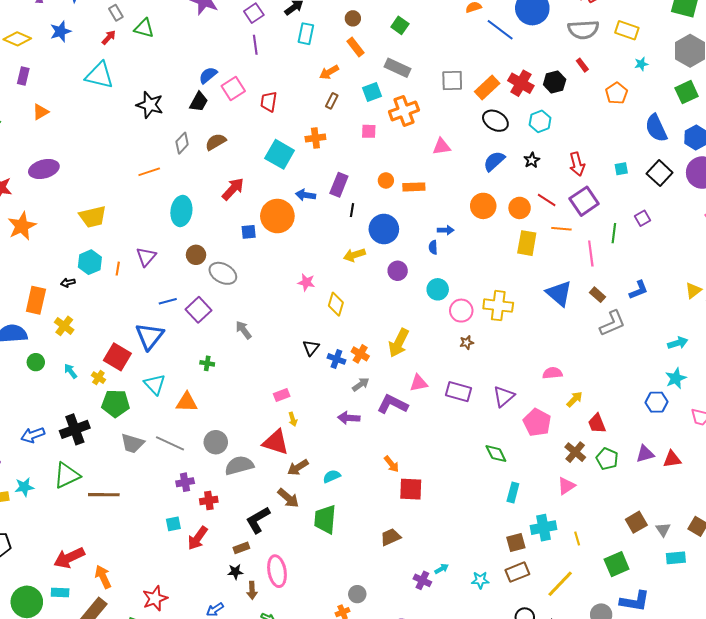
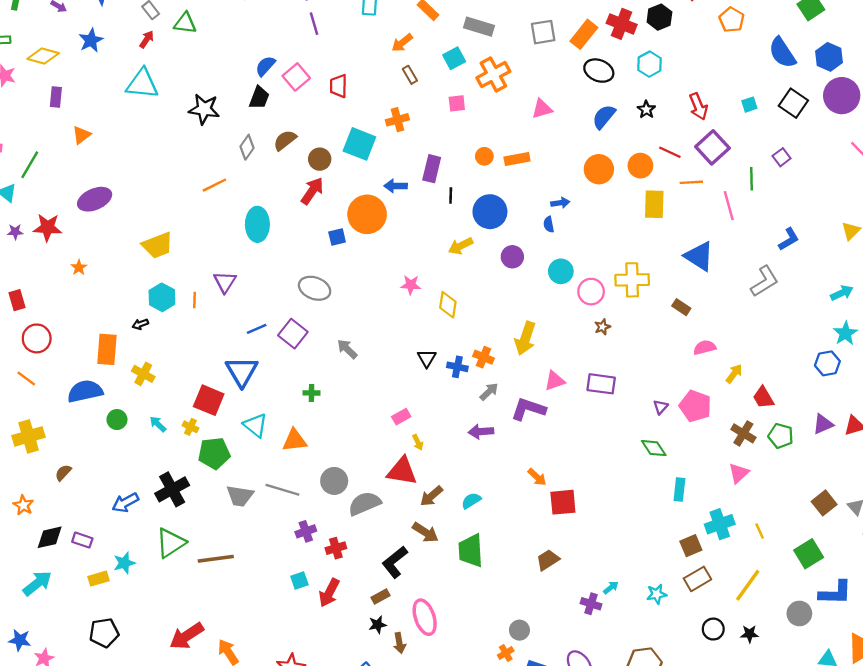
brown rectangle: (332, 101) -> (410, 75), turned -49
orange star: (22, 226) -> (79, 267), size x0.5
brown circle: (196, 255) -> (320, 159), moved
brown rectangle: (598, 295) -> (681, 307), moved
purple triangle: (504, 396) -> (661, 407), moved, size x0.6

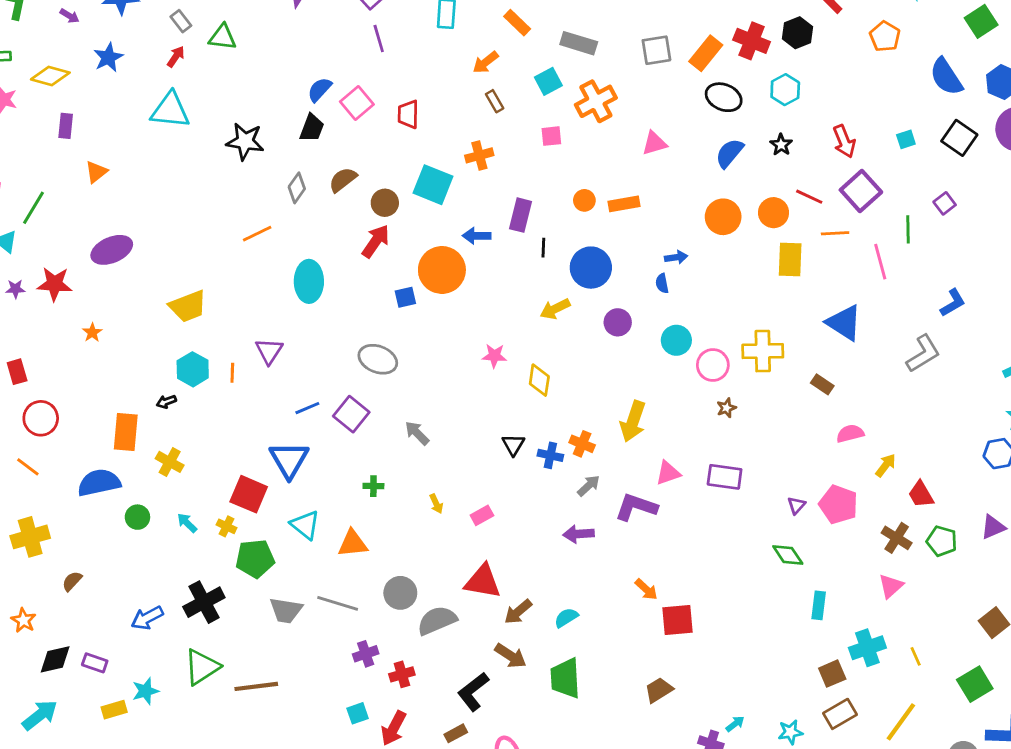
yellow arrow: (418, 442) -> (436, 504), moved

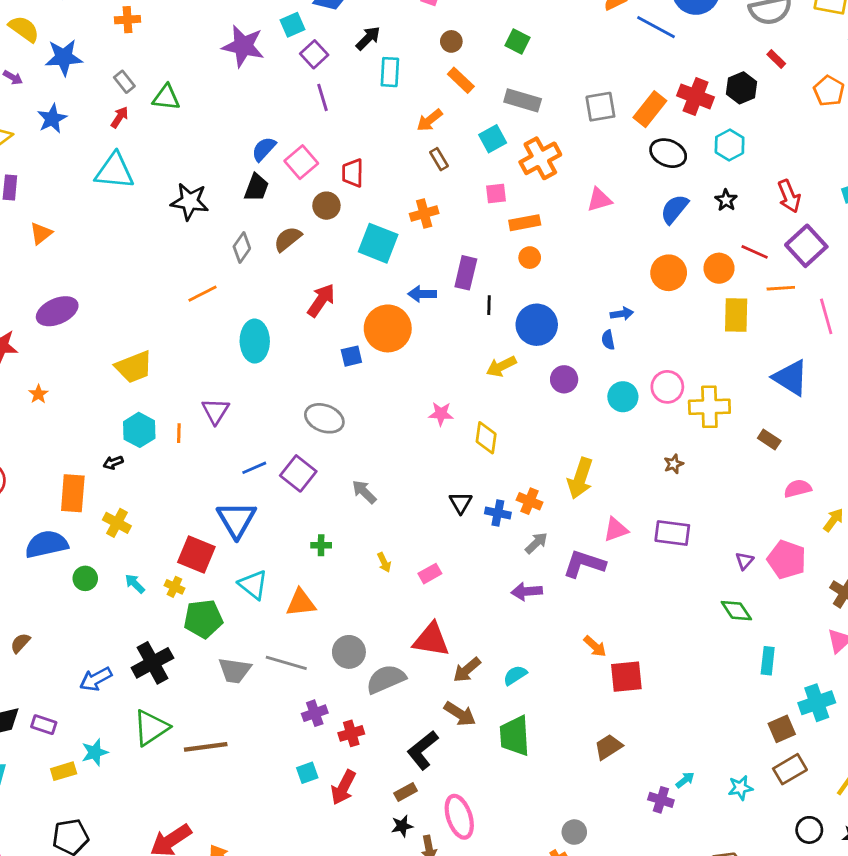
brown circle: (385, 203) -> (326, 206), moved
orange rectangle: (624, 204) -> (525, 223), moved
pink circle: (713, 365) -> (667, 387), moved

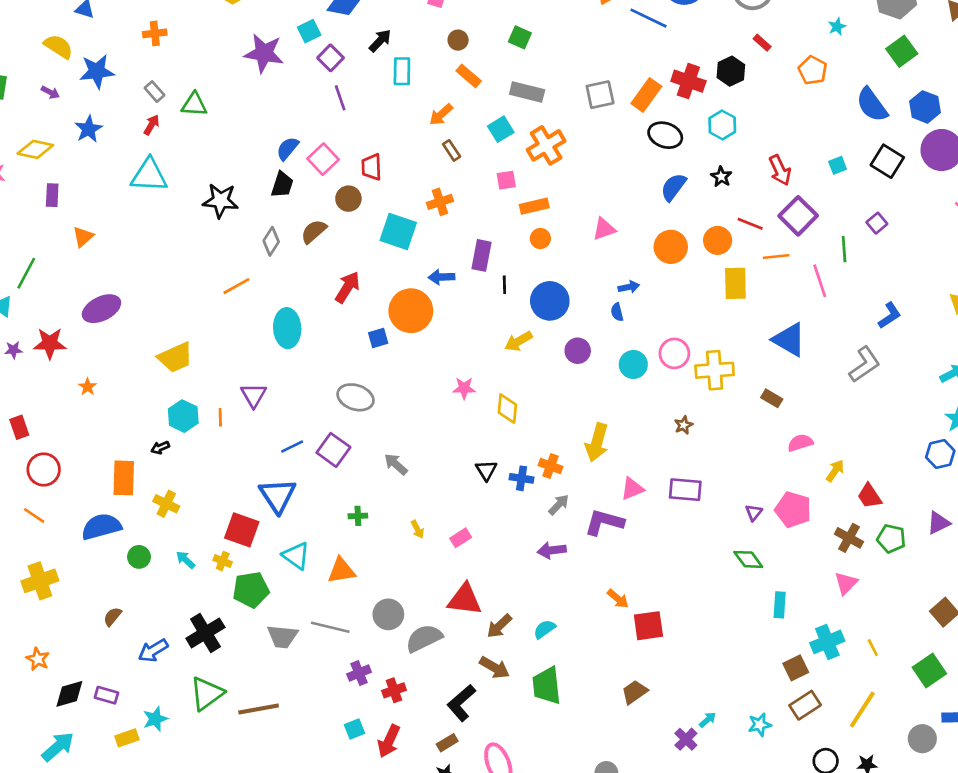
pink triangle: (599, 200) -> (604, 229), moved
brown semicircle: (20, 643) -> (112, 617), moved
purple cross: (661, 800) -> (686, 739), turned 30

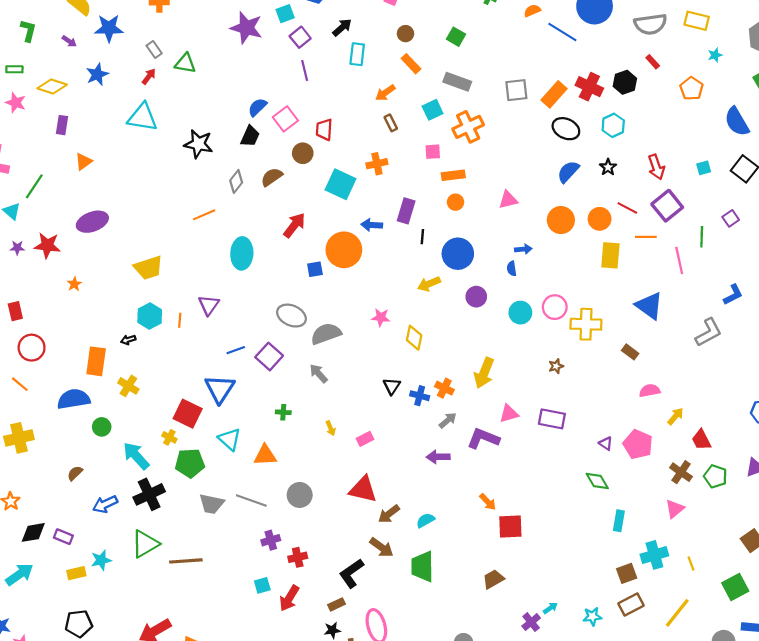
purple triangle: (754, 513) -> (606, 443), turned -40
cyan arrow: (186, 560) -> (136, 456), moved, size x1.8
gray semicircle: (424, 638) -> (326, 334), moved

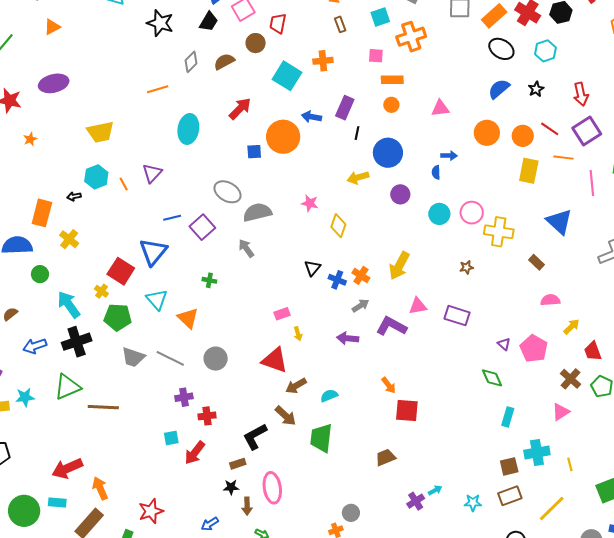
orange line: (180, 320) -> (124, 184), turned -40
yellow arrow: (331, 428) -> (298, 334), moved
orange triangle: (265, 455) -> (188, 318), turned 40

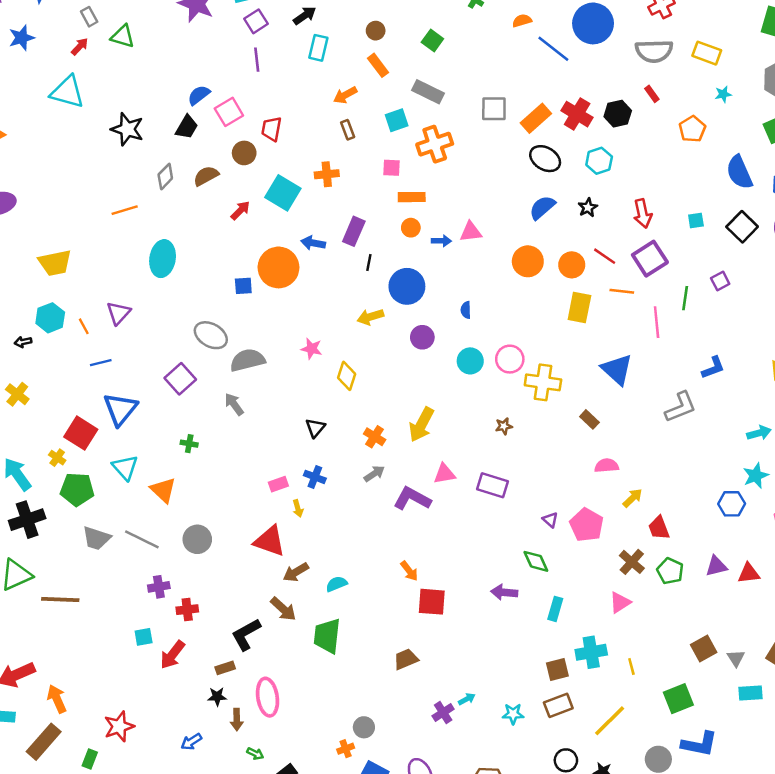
red arrow: (240, 109) -> (240, 210), moved, size x0.7
blue arrow: (449, 156) -> (441, 241), moved
blue line: (172, 218) -> (101, 363), moved
blue cross: (337, 280) -> (315, 477), moved
purple arrow: (348, 338) -> (504, 592), moved

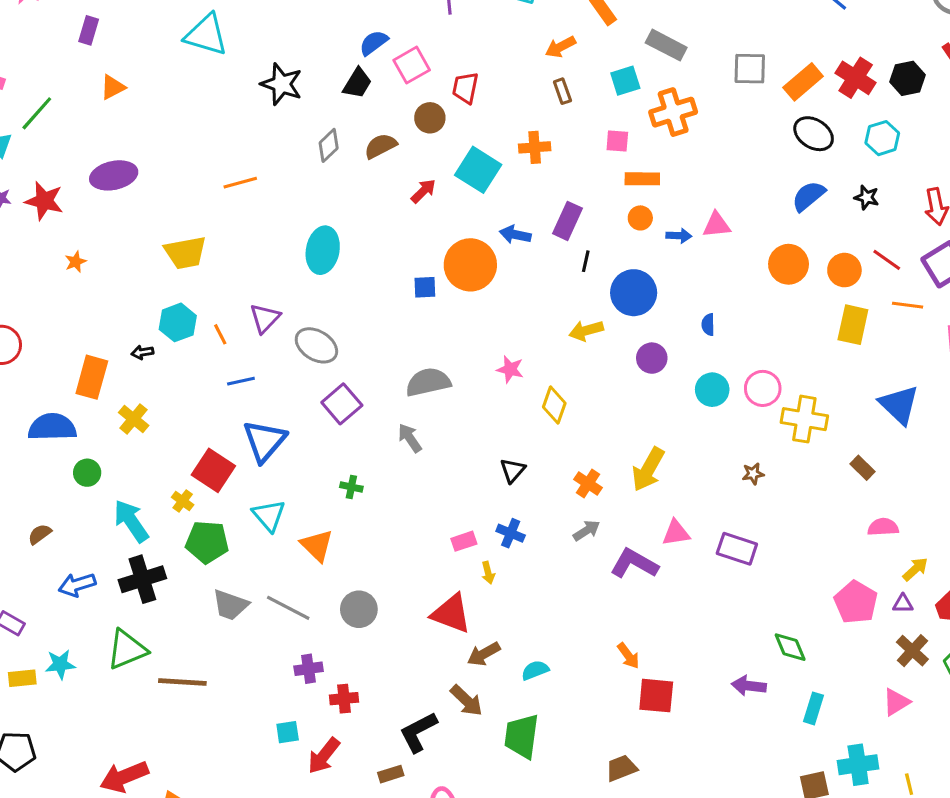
black star: (588, 208) -> (867, 197), turned -30
orange line: (125, 210) -> (240, 183), moved
gray ellipse: (211, 335) -> (316, 345), moved
purple triangle: (550, 520) -> (903, 604), moved, turned -42

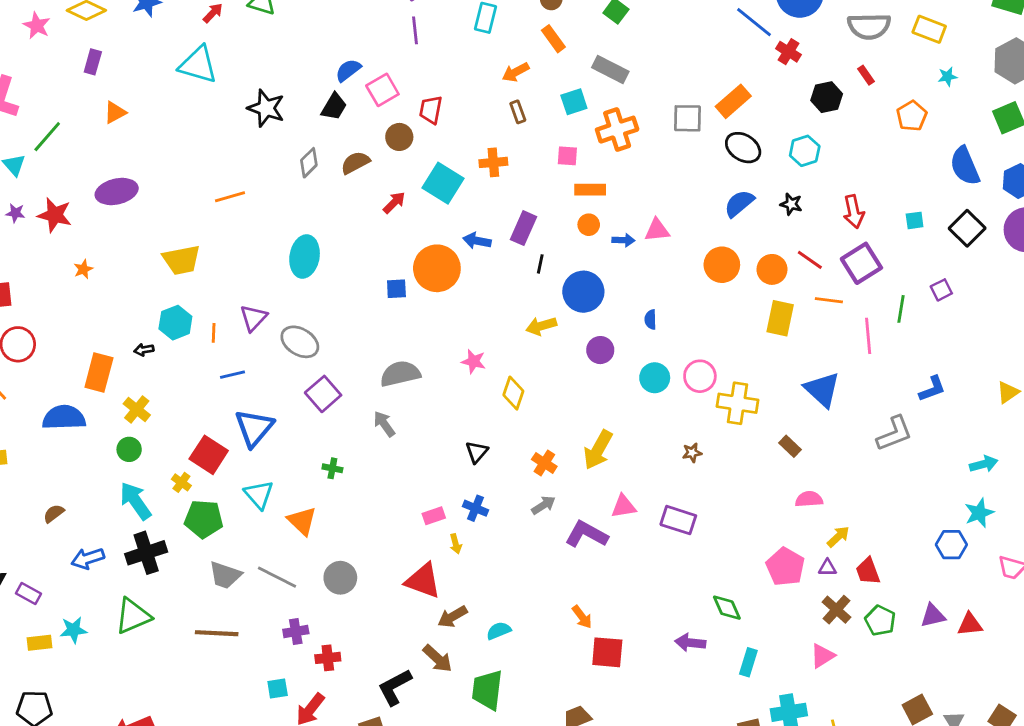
gray square: (750, 69) -> (687, 118), moved
red cross: (856, 78) -> (788, 52), moved, size x0.7
orange line: (220, 334) -> (214, 333), turned 30
green circle: (87, 473) -> (129, 449), moved
brown line: (182, 682) -> (217, 633), moved

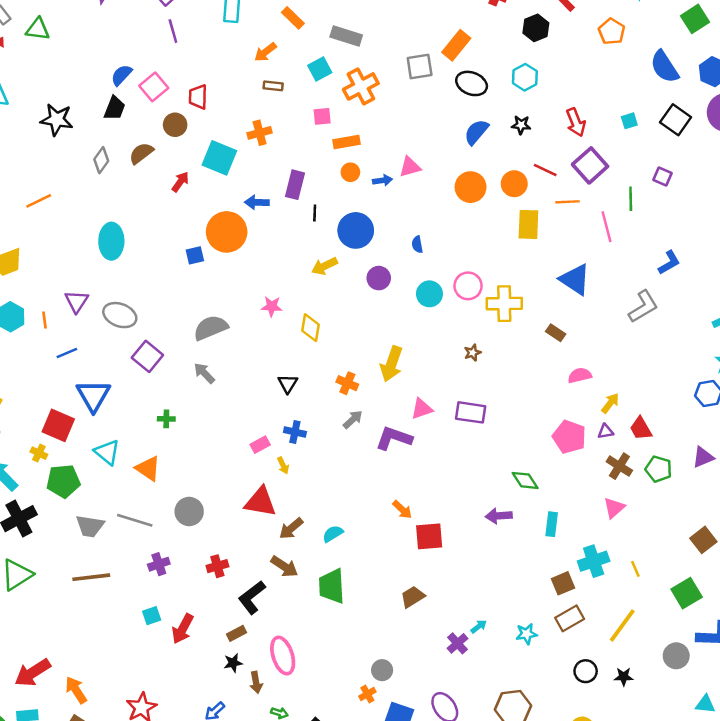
brown rectangle: (518, 112) -> (273, 86), turned -54
purple square: (941, 290) -> (662, 176), turned -30
red cross: (328, 658) -> (217, 566), moved

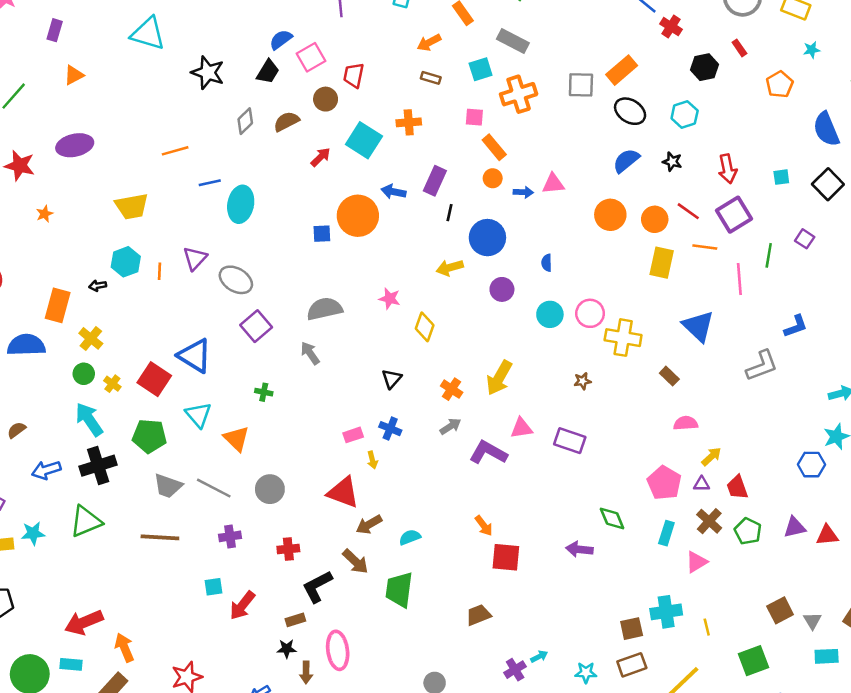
orange rectangle: (346, 142) -> (494, 147), turned 50
blue line: (67, 353) -> (210, 183), moved
blue triangle: (93, 396) -> (195, 356), turned -39
yellow cross: (39, 453) -> (112, 384), moved
cyan rectangle: (552, 524) -> (666, 533), moved

